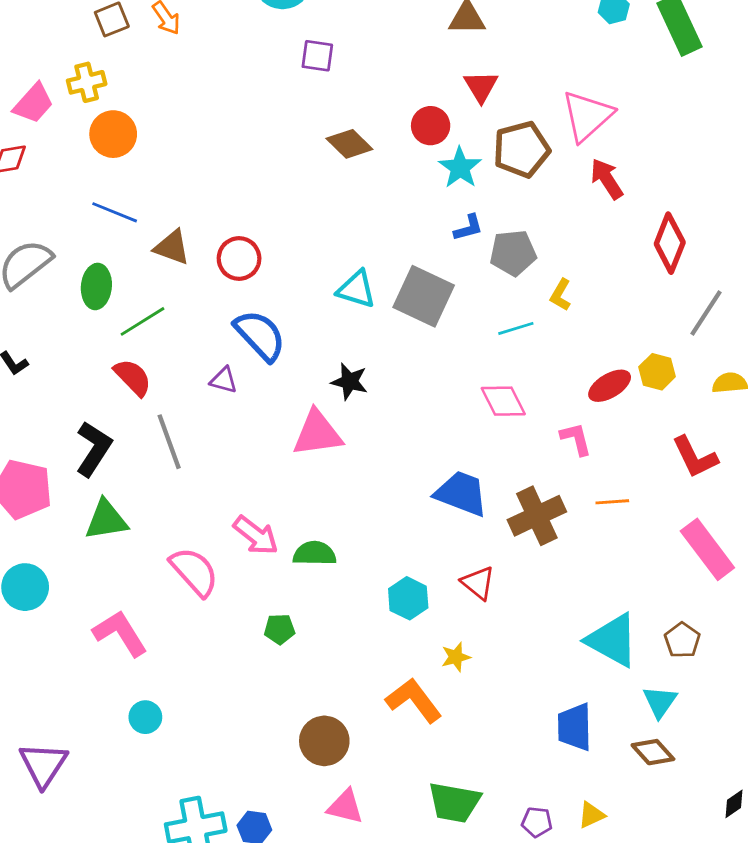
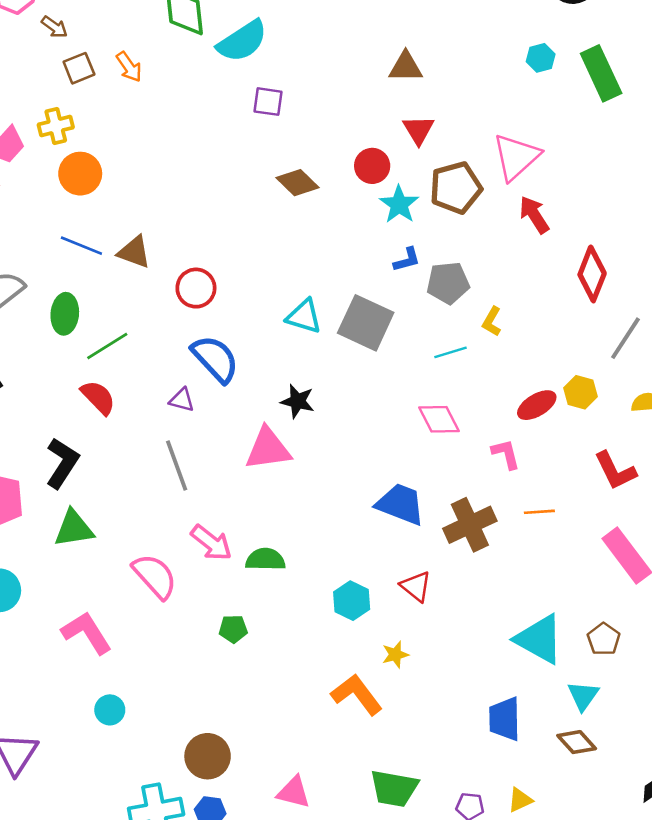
brown triangle: (172, 247) -> (134, 252), moved
gray line: (169, 442) -> (177, 466), moved
brown circle: (324, 741) -> (208, 756), moved

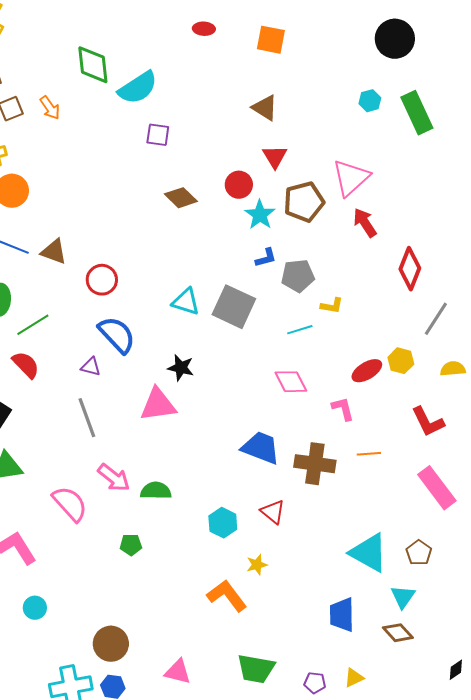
brown triangle: (406, 67) -> (265, 108), turned 32
yellow L-shape: (492, 322) -> (332, 306), turned -110
brown cross: (470, 525) -> (315, 464), turned 33

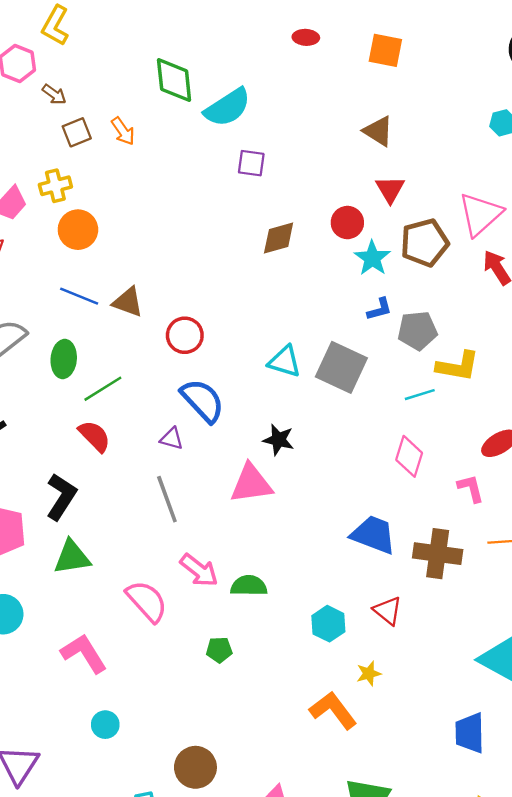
brown diamond: (181, 198) -> (279, 238), turned -60
yellow L-shape: (332, 306) -> (458, 366), size x1.6
pink diamond: (291, 382) -> (409, 456), turned 44

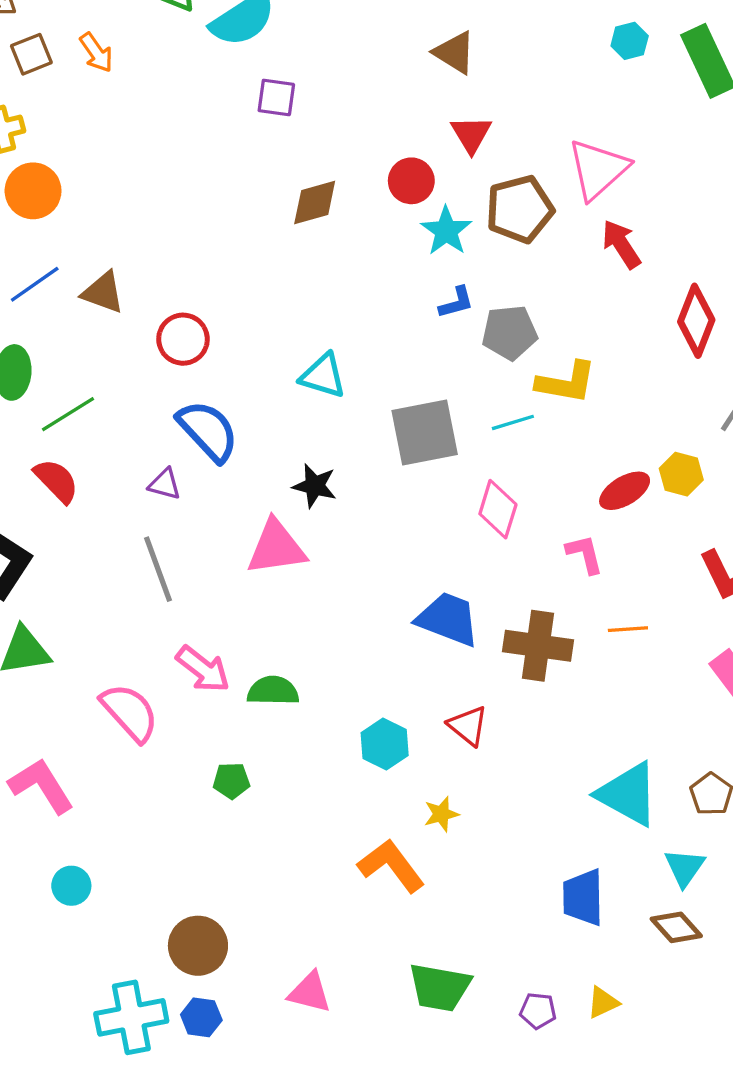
blue line: (79, 296) -> (35, 284), turned -57
gray square: (341, 367) -> (425, 432), moved, turned -36

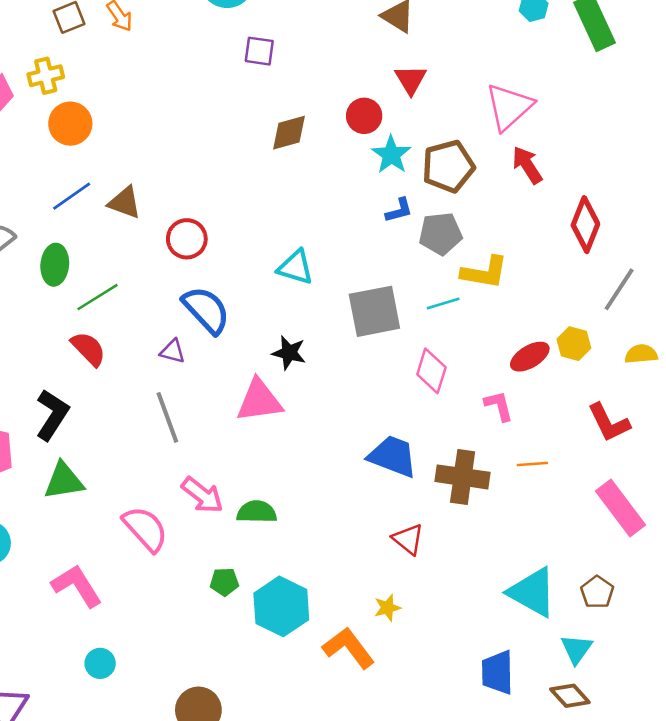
brown pentagon: (520, 209) -> (448, 166), moved
cyan hexagon: (385, 744) -> (281, 606), moved, size x1.5

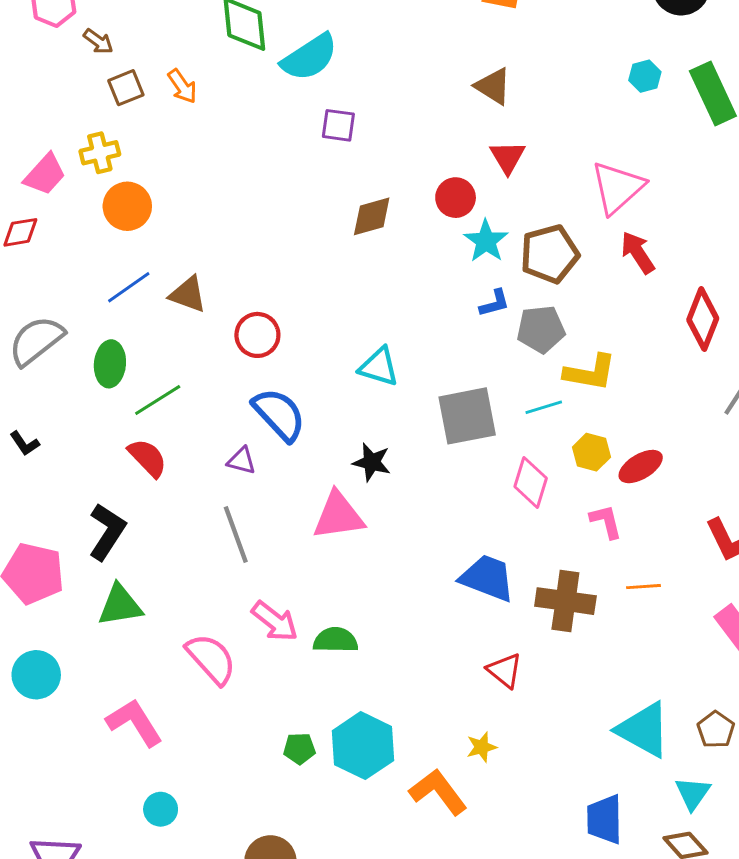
yellow hexagon: (574, 344) -> (591, 452), moved
green pentagon: (224, 582) -> (299, 749), moved

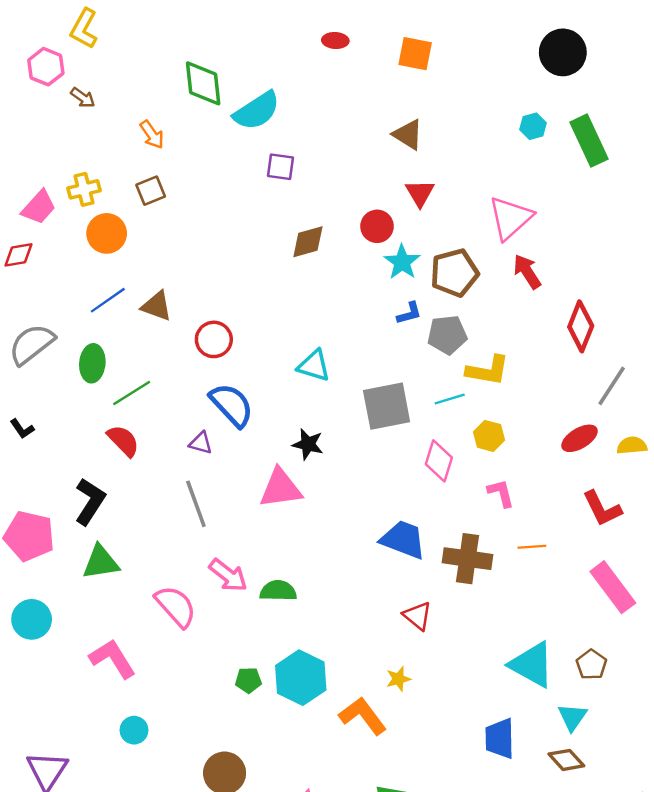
brown square: (126, 88) -> (151, 191), moved
red ellipse: (641, 467) -> (579, 438), moved

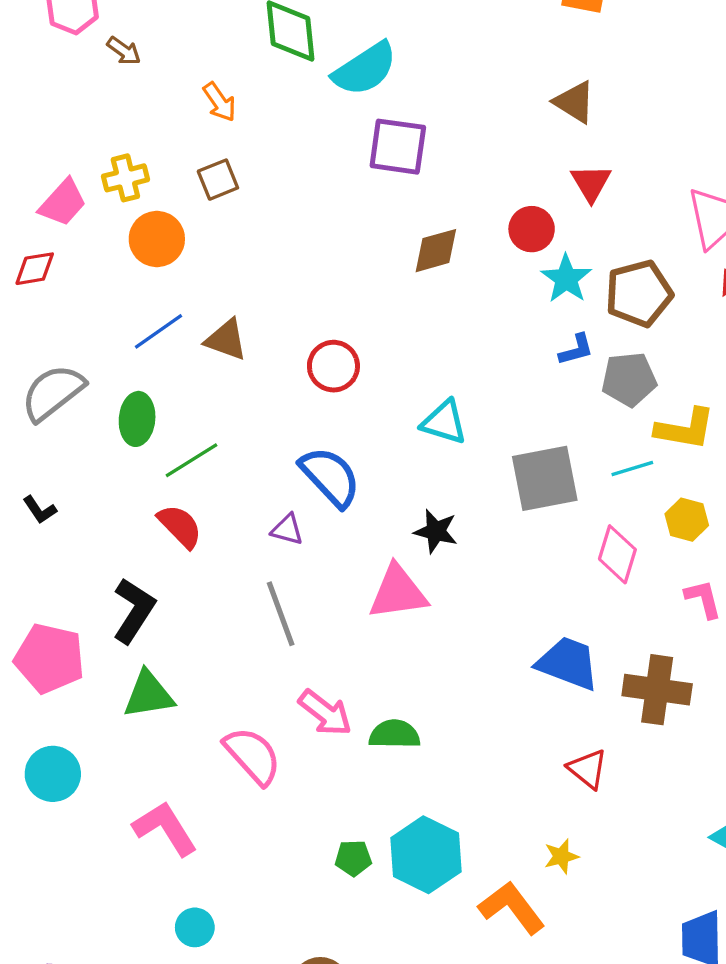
purple square: (281, 167) -> (398, 147), size x1.5
red circle: (214, 339) -> (333, 366), moved

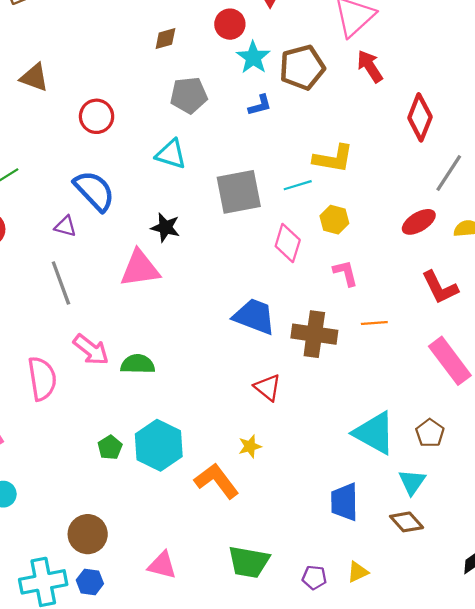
brown diamond: (436, 251) -> (165, 39), size x0.7
brown triangle: (226, 340) -> (34, 77), moved
gray pentagon: (629, 379) -> (189, 95), moved
pink semicircle: (253, 756) -> (42, 379), turned 33
green pentagon: (353, 858) -> (110, 447), turned -30

